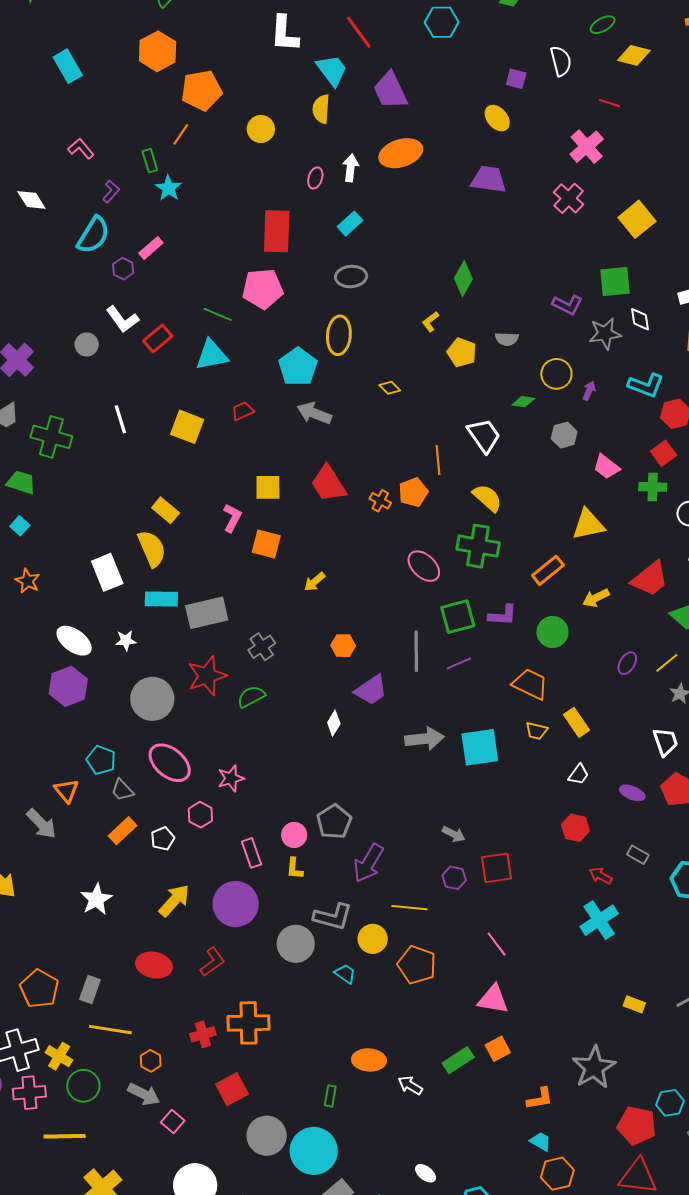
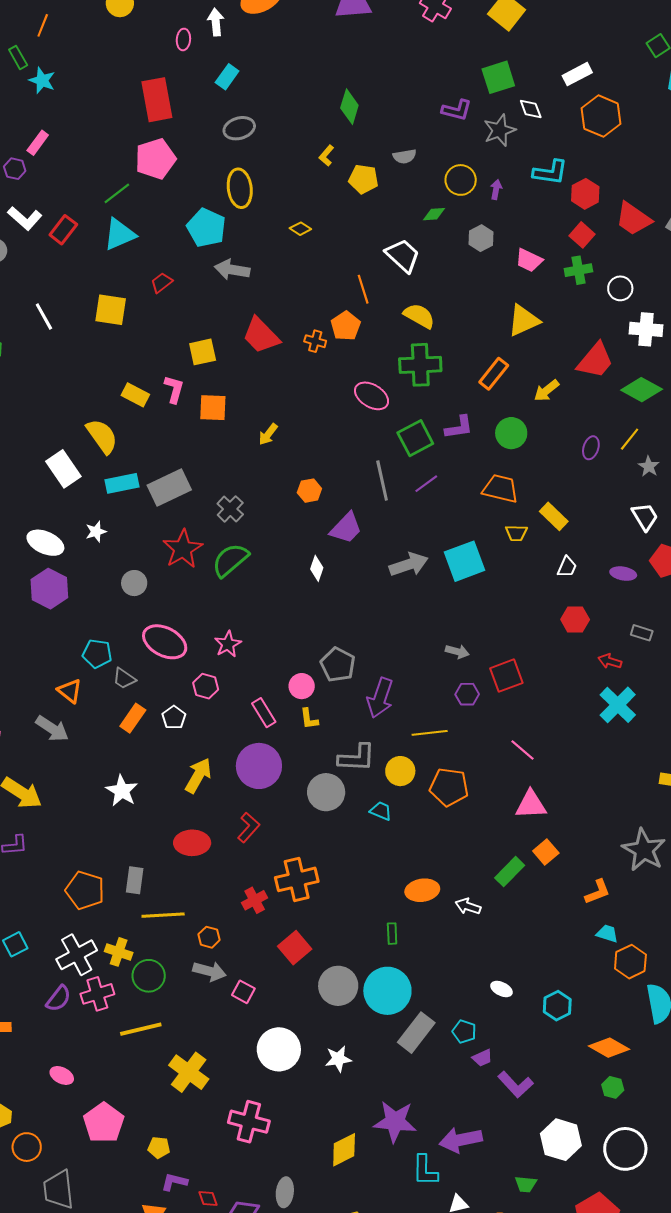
green line: (218, 314) -> (117, 193), turned -48
yellow rectangle: (166, 510) -> (135, 395), moved
green semicircle: (251, 697) -> (230, 560), size x1.4
gray circle: (152, 699) -> (134, 583), size x0.6

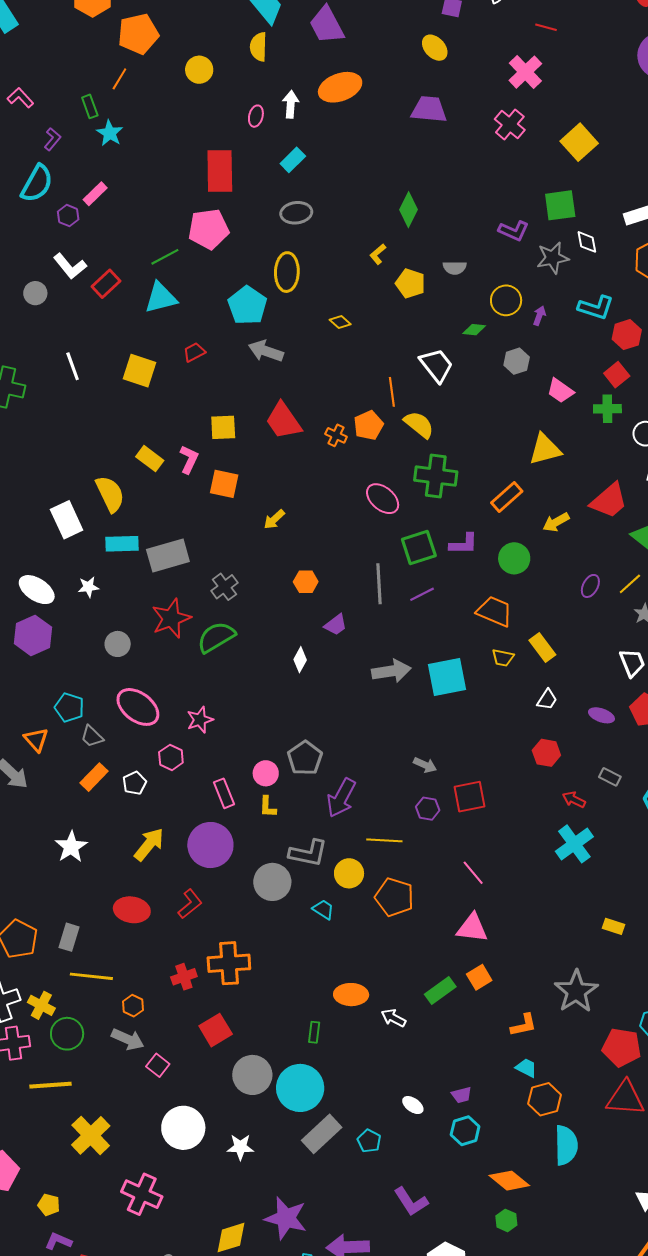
yellow semicircle: (419, 316) -> (419, 425), moved
purple trapezoid: (346, 528) -> (336, 625), size x0.7
purple trapezoid: (482, 1058) -> (461, 1095), moved

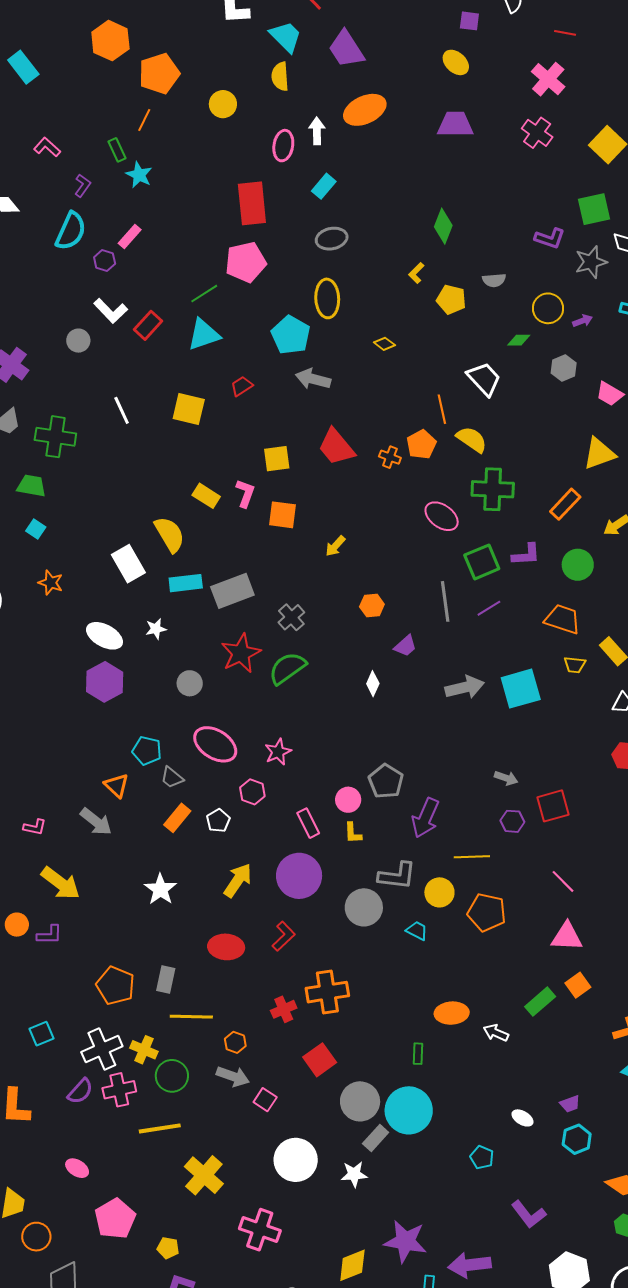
pink ellipse: (256, 116) -> (283, 146), size x1.4
purple arrow: (539, 316) -> (583, 321), turned 54
gray rectangle: (322, 1134) -> (376, 1138), moved, size x0.7

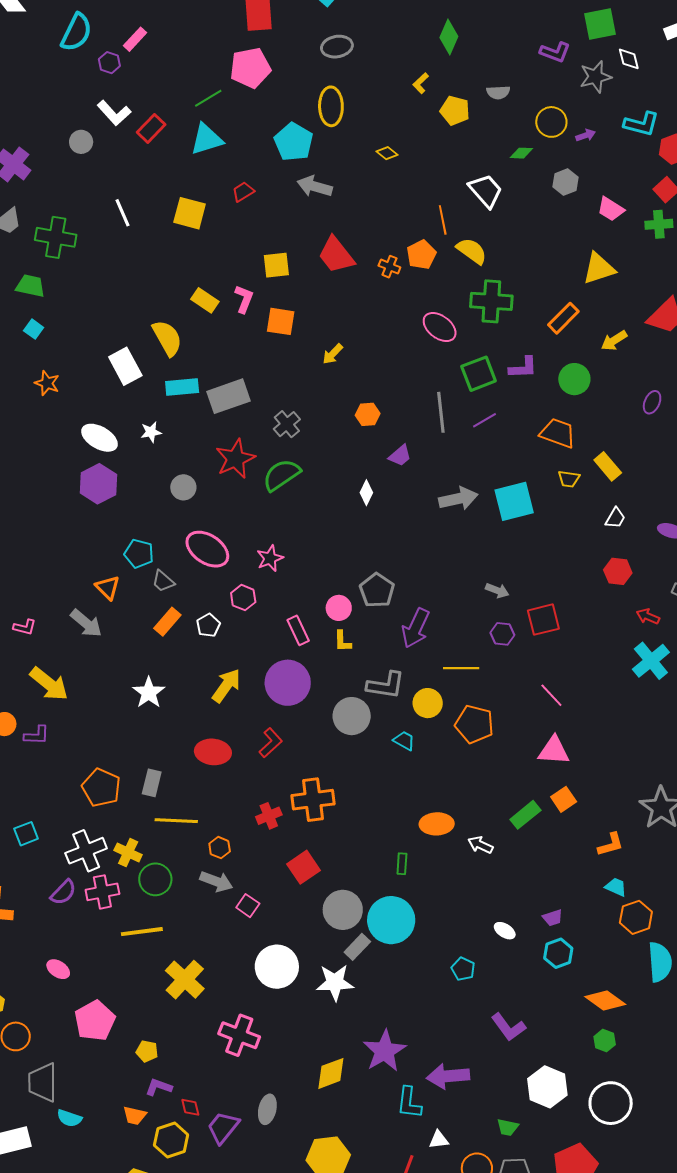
white star: (354, 1174) -> (335, 983), size x1.4
purple star: (405, 1241) -> (384, 1051), turned 30

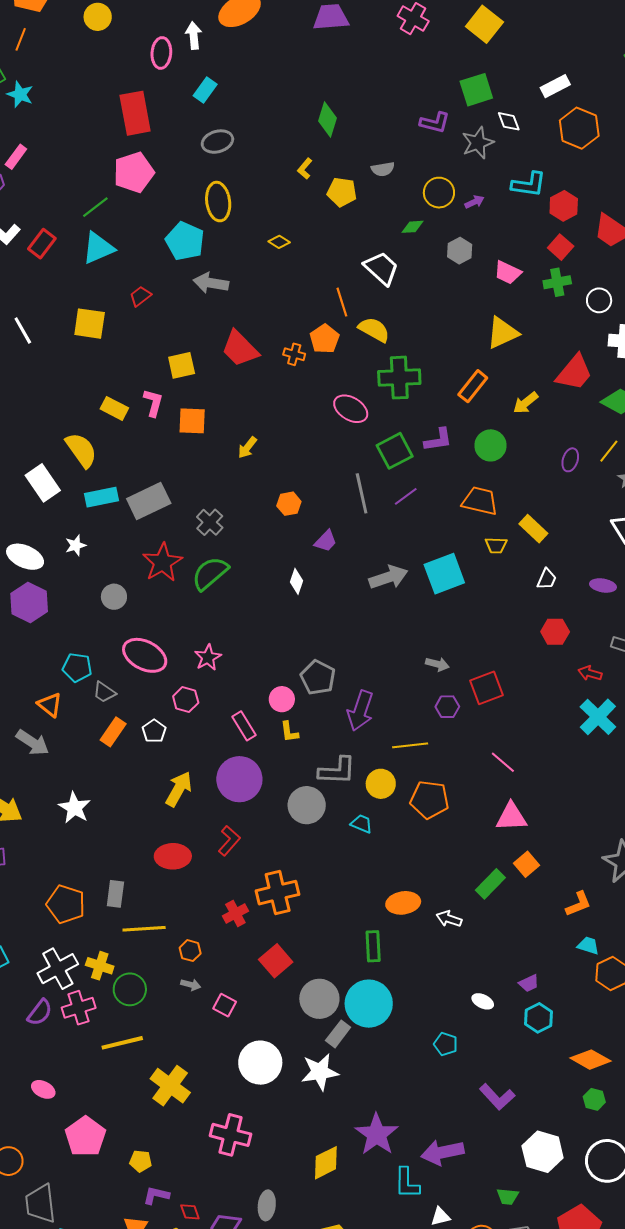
white star: (149, 693) -> (75, 808), moved
green rectangle: (402, 864) -> (373, 946), size x1.4
gray arrow: (216, 881) -> (191, 985), size x0.6

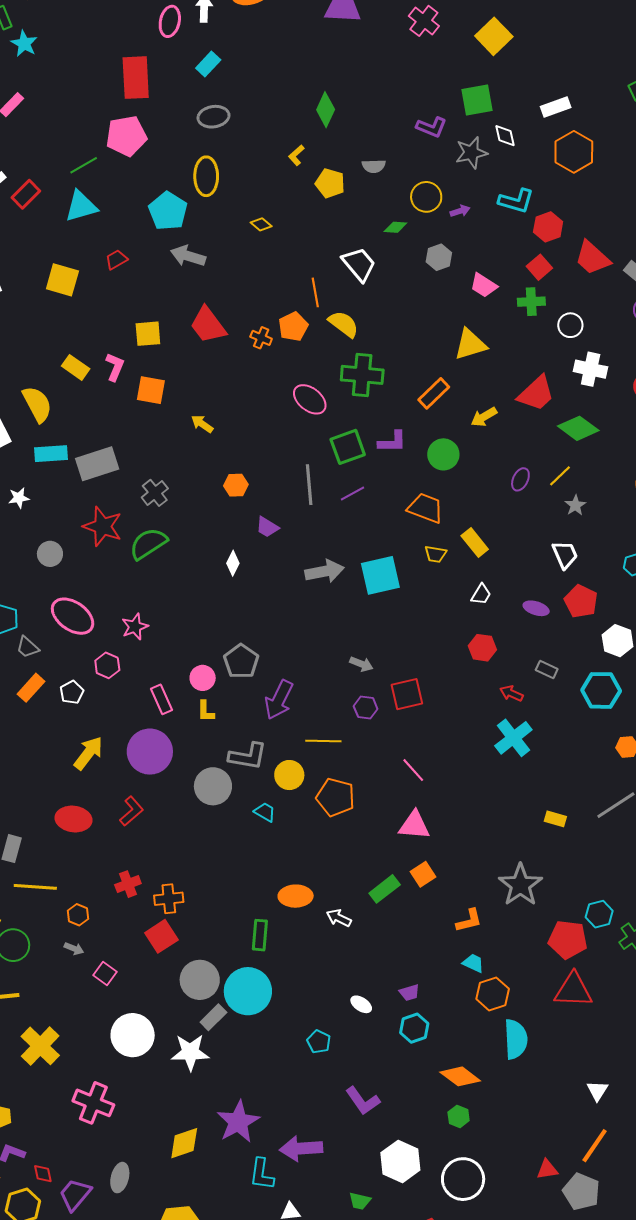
yellow arrow: (247, 447) -> (202, 424), turned 80
purple trapezoid: (326, 541) -> (267, 527), turned 70
red star: (162, 562) -> (103, 526), turned -30
orange cross: (278, 893) -> (169, 899), moved, size x0.7

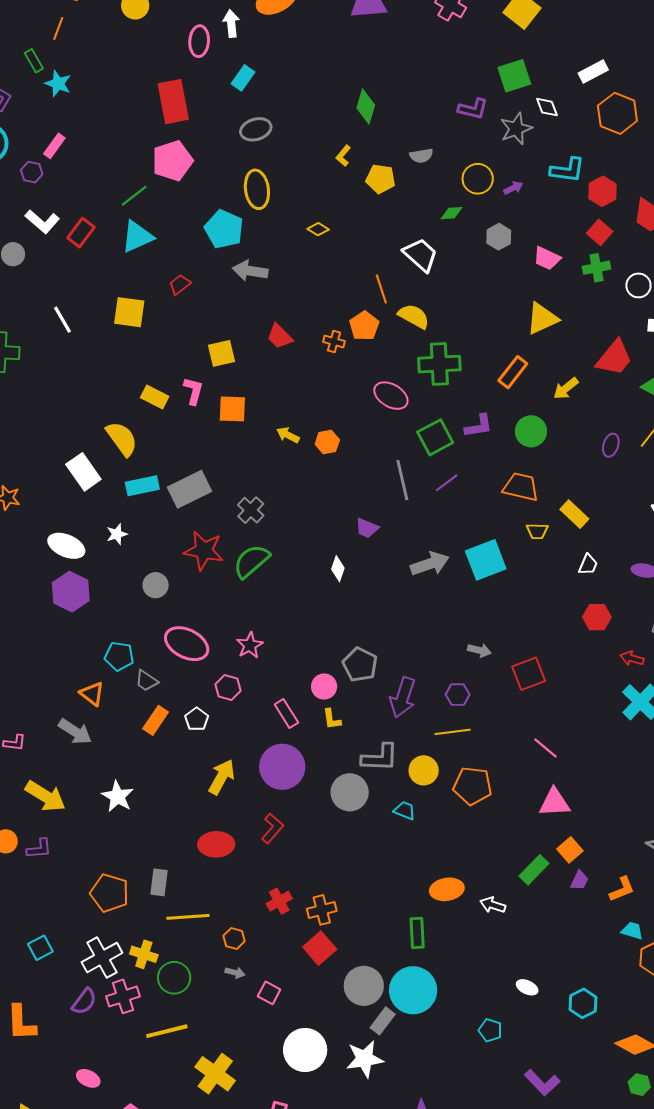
red trapezoid: (208, 325) -> (280, 336), size x0.7
orange hexagon: (236, 485) -> (327, 442), moved
purple hexagon: (366, 708) -> (458, 695), moved
purple trapezoid: (409, 993) -> (580, 880), moved, turned -40

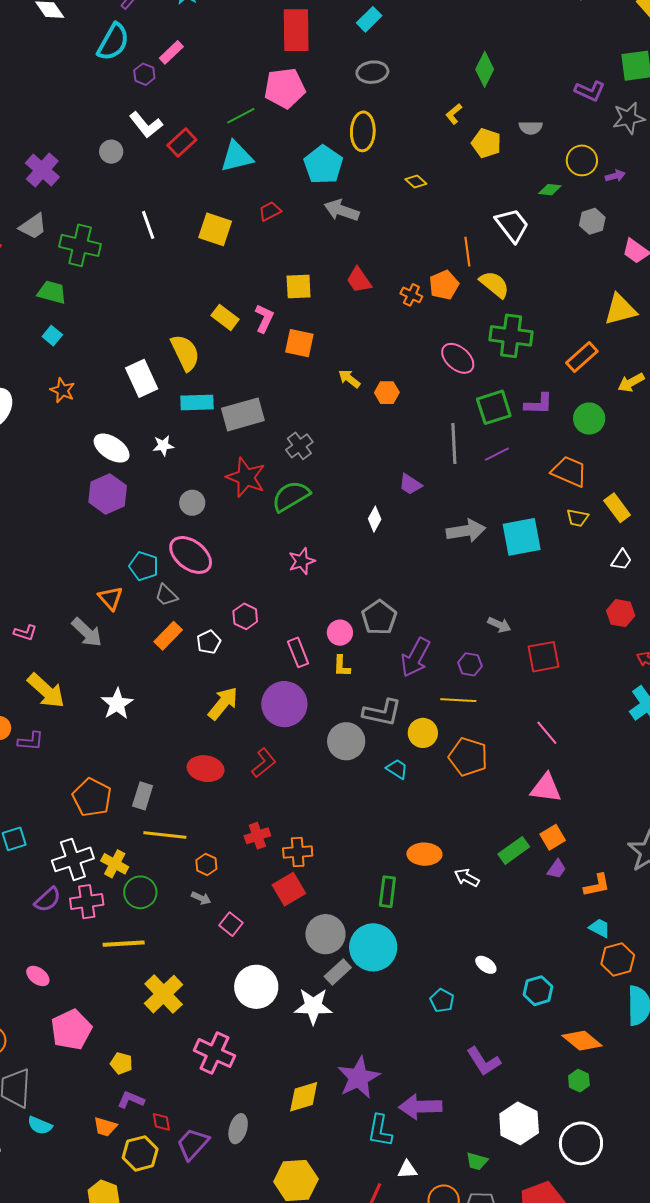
pink ellipse: (187, 644) -> (191, 555), moved
pink star: (250, 645) -> (302, 561), moved

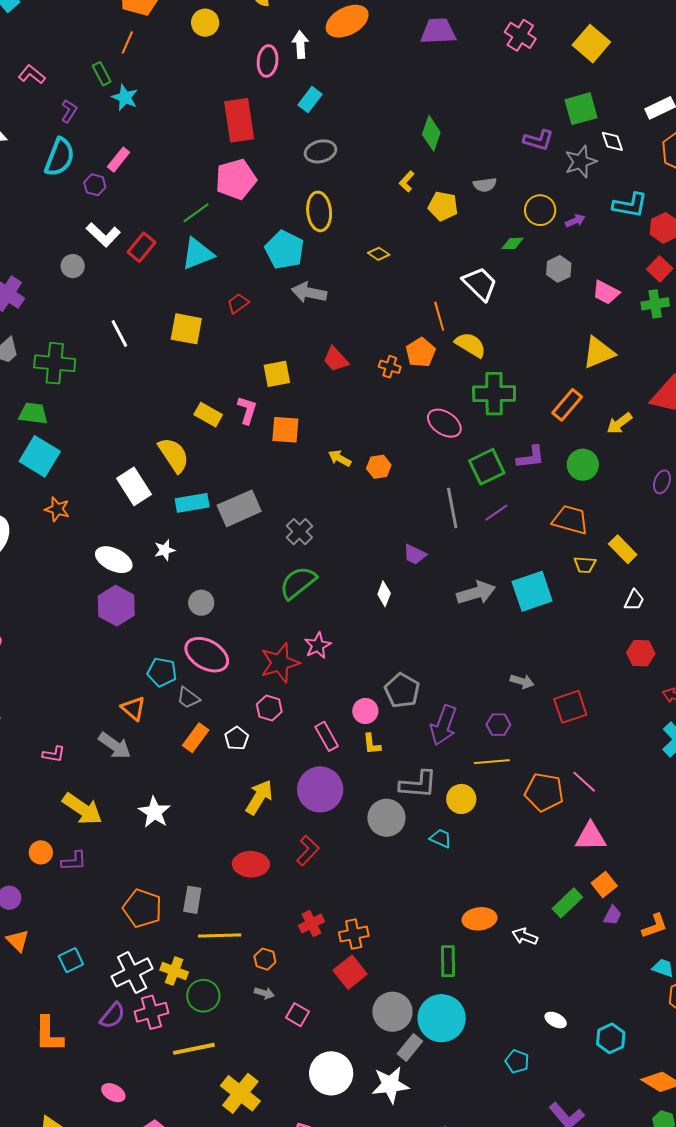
cyan square: (52, 336) -> (40, 456), size x2.0
red star: (246, 477) -> (280, 663), moved, turned -30
orange pentagon: (468, 757) -> (544, 792), moved

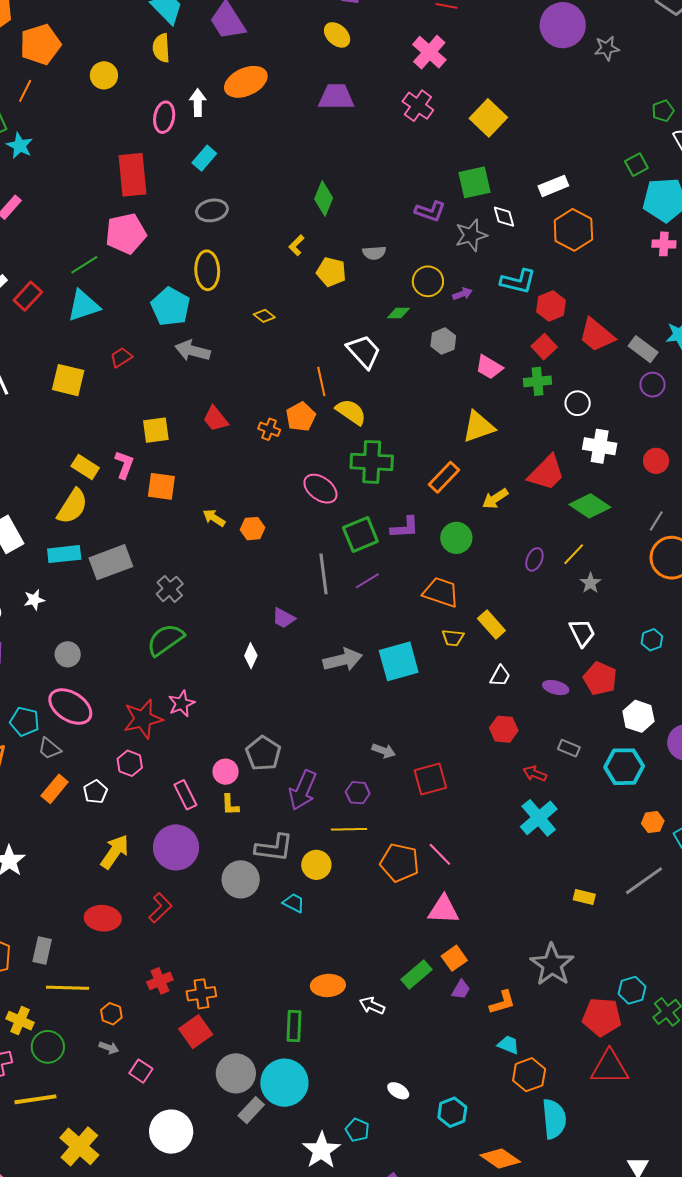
yellow semicircle: (174, 455) -> (72, 506), moved, turned 63
white star: (390, 1085) -> (321, 1150), moved, turned -30

